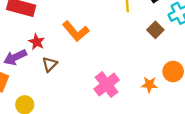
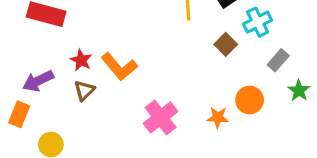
orange L-shape: (76, 31) -> (119, 67), moved
red star: (37, 42) -> (81, 60), moved

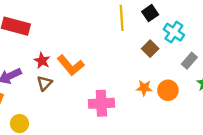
cyan cross: (258, 22) -> (174, 32), turned -30
pink cross: (161, 117) -> (101, 103), turned 35
orange star: (218, 117) -> (144, 88), moved

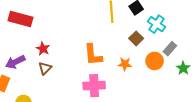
orange L-shape: (71, 65) -> (93, 55), moved, turned 35
orange star: (144, 88) -> (125, 64), moved
orange circle: (168, 90) -> (155, 61), moved

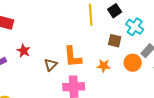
brown square: (136, 38) -> (115, 41), turned -32
brown triangle: (45, 68) -> (51, 65), moved

